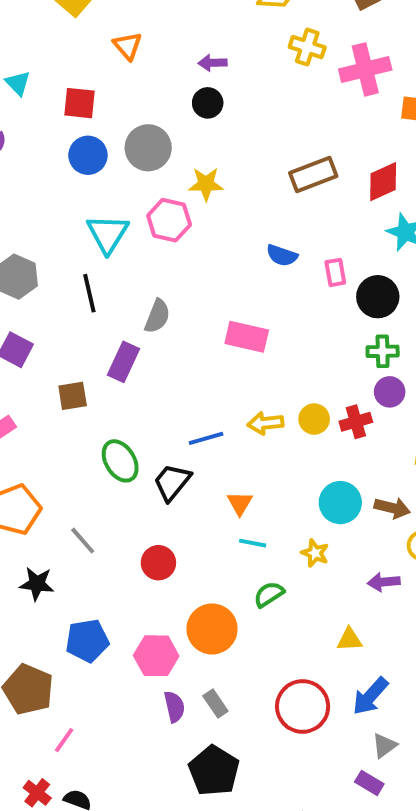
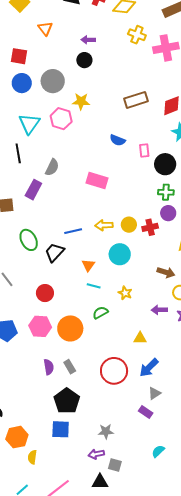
cyan circle: (340, 503) -> (120, 254), moved
pink hexagon: (156, 656) -> (40, 326), moved

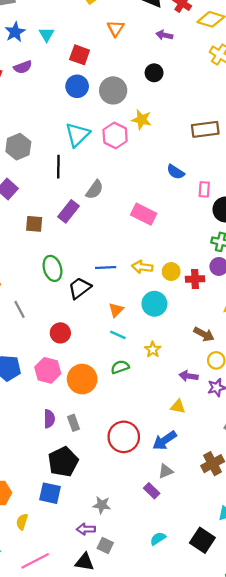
purple arrow: (88, 40) -> (164, 35), moved
yellow triangle: (140, 338) -> (178, 407), moved
yellow semicircle: (32, 457) -> (22, 522), moved

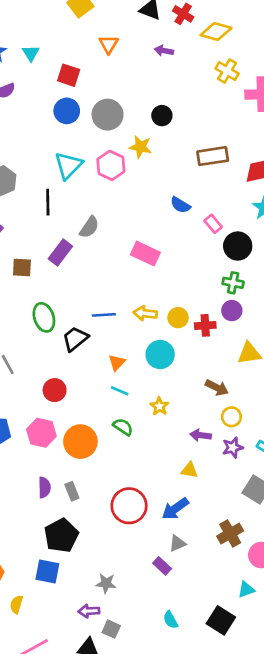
black circle: (154, 73) -> (162, 116), moved
pink rectangle: (204, 189) -> (213, 224), turned -42
green semicircle: (120, 367) -> (123, 427), turned 54
cyan semicircle: (158, 539) -> (170, 620), turned -84

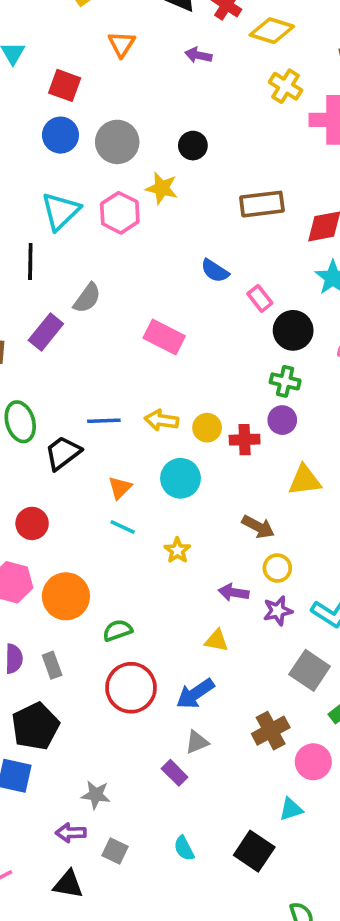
green semicircle: (123, 427) -> (118, 630), moved, turned -54
gray square: (111, 629) -> (115, 851), moved

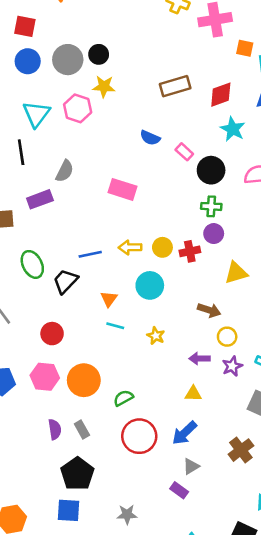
black circle: (193, 146) -> (99, 54), moved
purple rectangle: (46, 332) -> (40, 199), turned 40

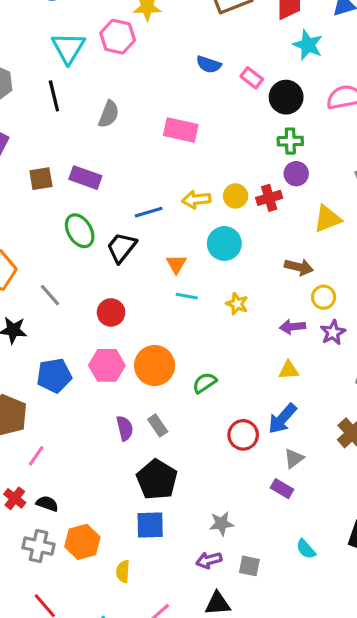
purple rectangle: (40, 199) -> (85, 178), moved, turned 45
red circle: (139, 436) -> (243, 435), moved, size x0.7

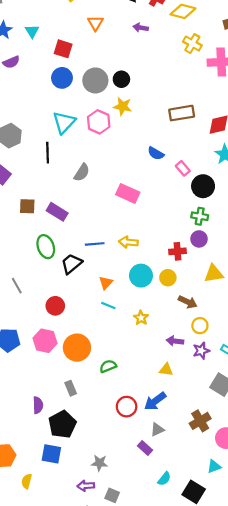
yellow circle: (236, 196) -> (168, 278), moved
purple semicircle: (125, 428) -> (38, 405), moved
cyan semicircle: (306, 549) -> (164, 479), moved, turned -112

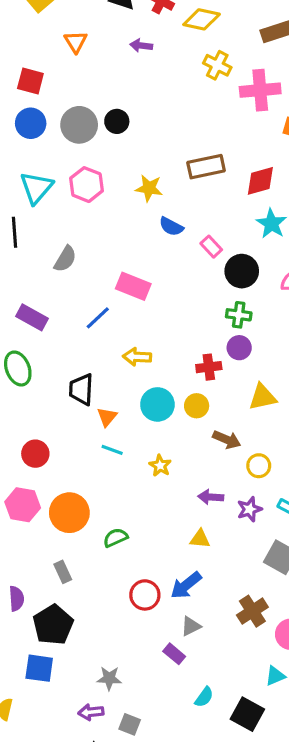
yellow star: (123, 106) -> (149, 188), moved
blue line: (95, 244) -> (98, 318), moved, turned -36
black trapezoid: (71, 264) -> (81, 389), moved, turned -45
yellow circle: (200, 326) -> (259, 466), moved

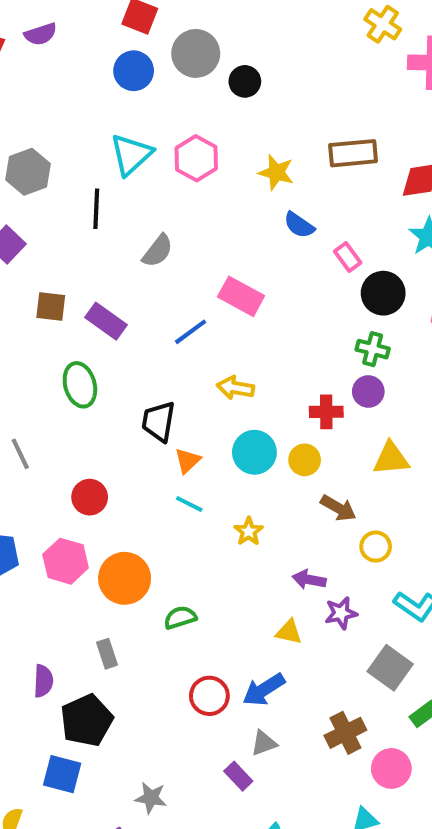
gray circle: (79, 125) -> (196, 53), moved
purple star: (249, 509) -> (341, 613), moved

